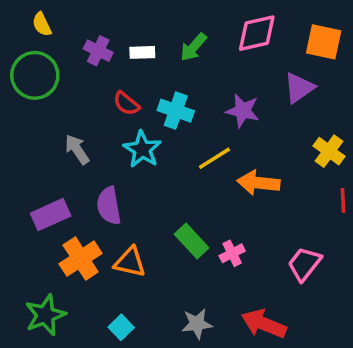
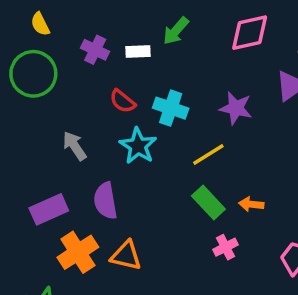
green arrow: (193, 47) -> (176, 31), moved
orange arrow: (259, 183) -> (251, 204), moved, size x0.6
green rectangle: (192, 241) -> (208, 203), moved

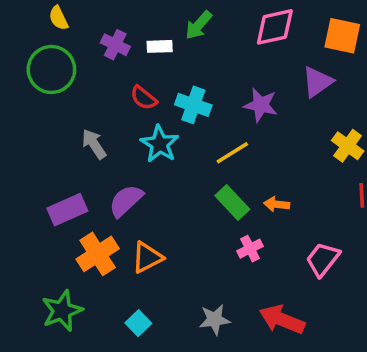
purple semicircle: (105, 201) -> (126, 201), turned 57
orange triangle: (126, 256) -> (147, 257), turned -40

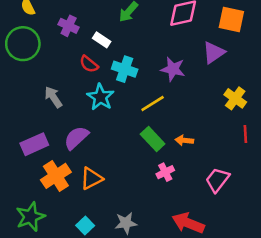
white rectangle: (160, 46) -> (102, 40), moved, turned 36
gray star: (215, 320) -> (126, 223), moved

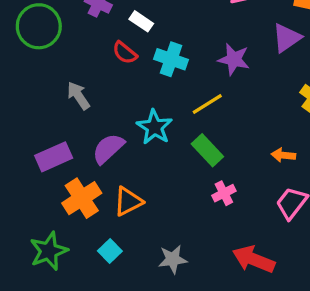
cyan star: (100, 97) -> (154, 127), moved
orange arrow: (184, 140) -> (283, 155), moved
cyan square: (85, 226) -> (110, 251), moved

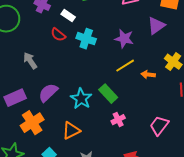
yellow line: (207, 104) -> (125, 66), moved
cyan star: (154, 127) -> (81, 99), moved
orange arrow: (283, 155) -> (148, 75), moved
orange triangle: (128, 201) -> (71, 131), moved

